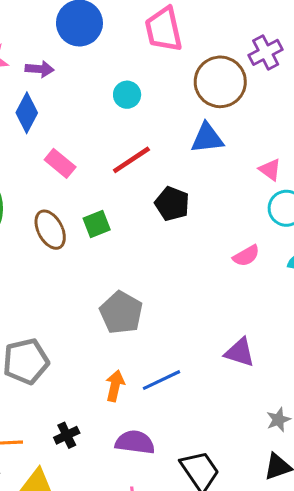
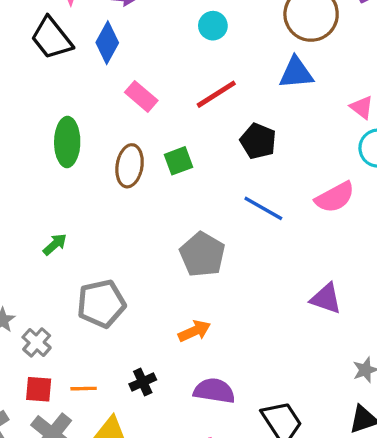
brown ellipse: (50, 230) -> (130, 166), turned 36
pink semicircle: (246, 256) -> (335, 197), size x1.4
blue line: (162, 380) -> (263, 208), moved, turned 54
orange arrow: (115, 386) -> (194, 331), turned 52

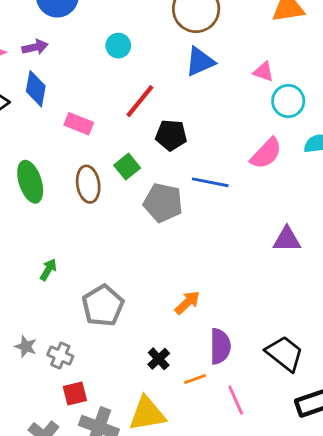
black pentagon: (258, 141) -> (171, 135), moved
gray pentagon: (202, 254) -> (163, 203), moved
orange line: (84, 389) -> (195, 379), moved
purple semicircle: (214, 391) -> (220, 346), turned 100

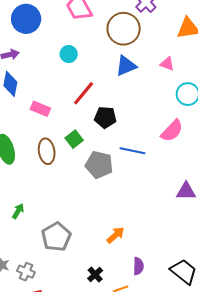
pink triangle: (263, 72) -> (167, 64), moved
purple semicircle: (220, 346) -> (138, 266), size x0.7

